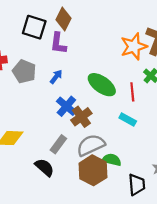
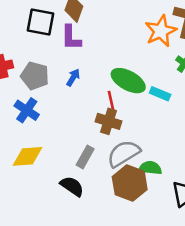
red line: (132, 92) -> (111, 102), moved
blue cross: (66, 106) -> (27, 110), moved
brown cross: (81, 117) -> (109, 121), turned -30
cyan rectangle: (128, 119) -> (160, 94), moved

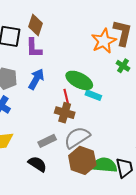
blue arrow: (73, 77) -> (36, 79), size x1.5
cyan rectangle: (160, 94) -> (93, 95), moved
gray rectangle: (85, 157) -> (47, 141), turned 36
green semicircle: (150, 168) -> (104, 165), moved, size x1.4

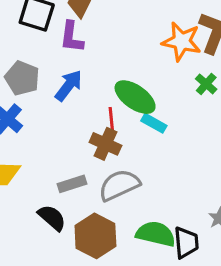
orange star: (104, 41) -> (182, 41), turned 30
brown hexagon: (82, 160) -> (95, 236), moved

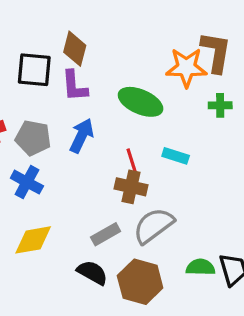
green cross: (206, 84) -> (220, 105), turned -30
green ellipse: (135, 97) -> (141, 102), moved
green semicircle: (156, 234) -> (201, 267), size x0.7

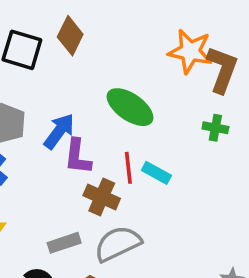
orange star: (186, 67) -> (190, 51), moved
purple L-shape: (74, 86) -> (78, 157), moved
red line: (132, 162) -> (128, 168), moved

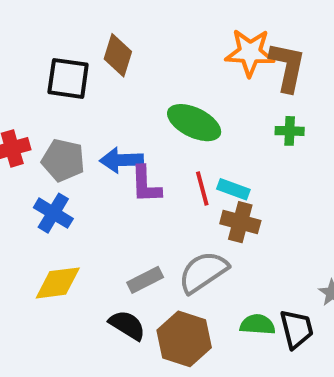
blue arrow: (59, 131) -> (121, 160), turned -120
brown cross: (102, 197) -> (240, 222), moved

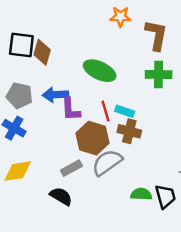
orange star: (250, 53) -> (121, 17), moved, size x0.7
brown diamond: (118, 55) -> (42, 52), moved
green cross: (290, 131) -> (159, 75), size x1.5
brown hexagon: (184, 339) -> (93, 138), moved

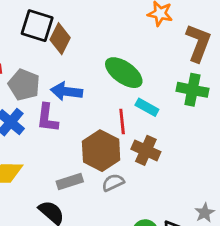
purple L-shape: (71, 109) -> (47, 118), moved
cyan rectangle: (125, 111) -> (147, 107), moved
gray semicircle: (107, 163) -> (113, 183), size x0.6

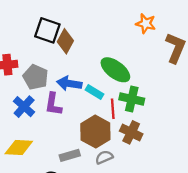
green cross: (192, 90) -> (132, 99), moved
cyan rectangle: (147, 107) -> (95, 92), moved

